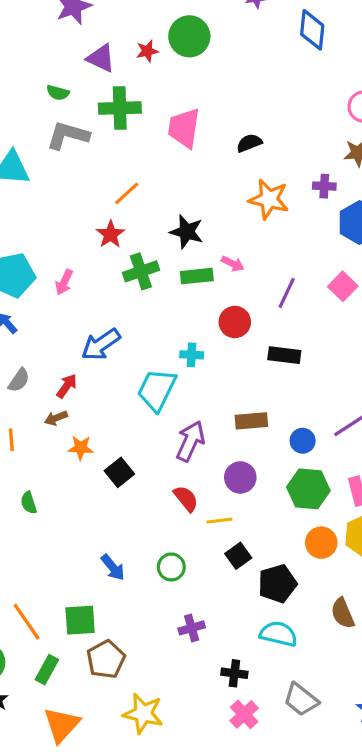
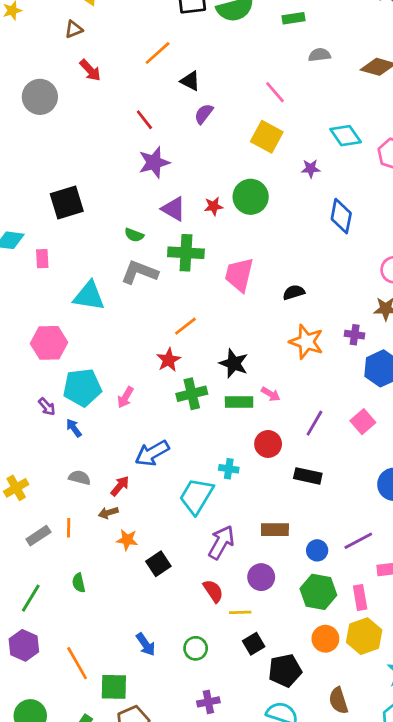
blue diamond: (312, 30) -> (341, 216), moved
gray semicircle: (19, 380) -> (80, 478), turned -115
orange line: (27, 622) -> (77, 663), moved

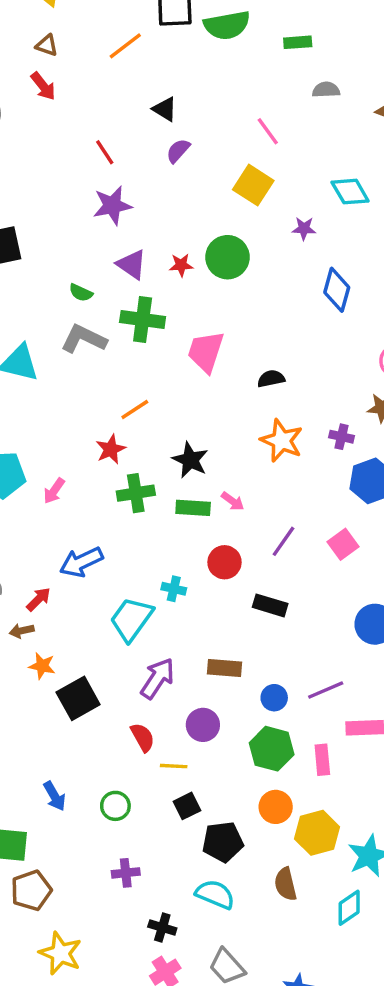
brown triangle: (74, 29) -> (47, 45), moved, turned 36
orange line: (158, 53) -> (125, 46), moved
black square: (158, 564) -> (78, 698), size x1.4
yellow hexagon: (364, 636) -> (317, 833), moved

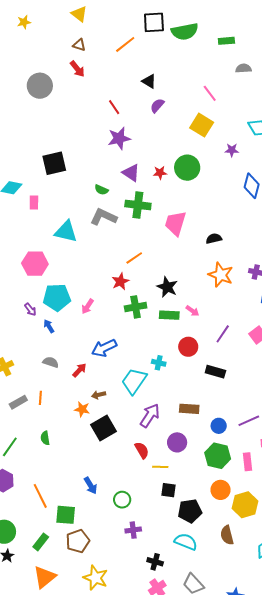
brown arrow: (22, 631) -> (99, 395), moved
green circle: (115, 806) -> (122, 500), moved
black square: (187, 806) -> (168, 490), turned 35

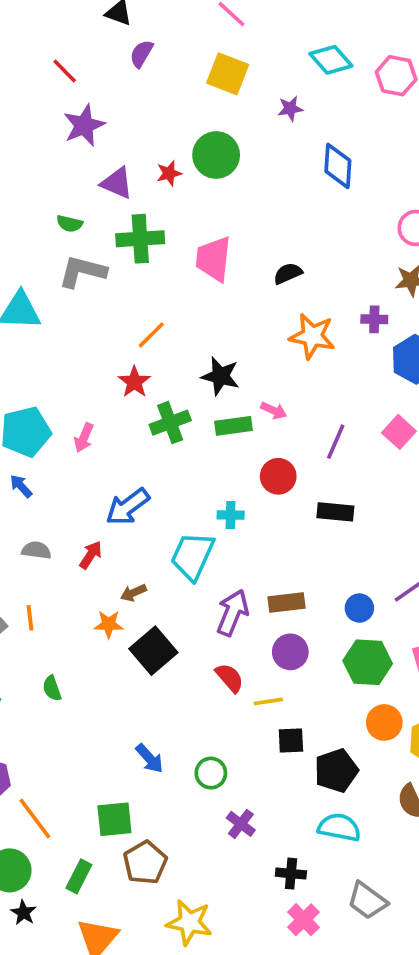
brown rectangle: (189, 409) -> (286, 603), moved
orange line: (40, 496) -> (35, 818), moved
purple cross: (133, 530) -> (241, 824), turned -35

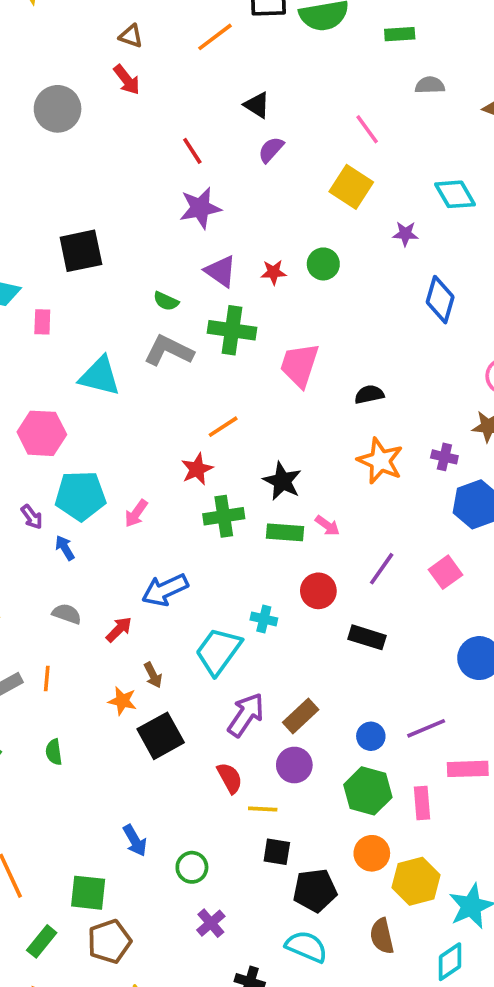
green circle: (216, 155) -> (323, 264), size x0.7
brown arrow: (133, 593) -> (153, 675), turned -105
brown rectangle: (286, 603) -> (301, 716), turned -48

